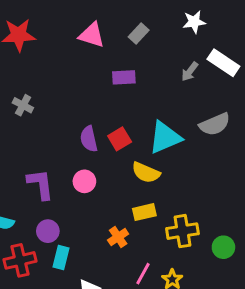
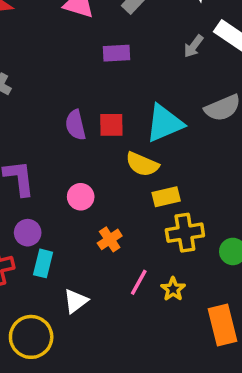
red square: (120, 139) -> (111, 125), turned 30
pink circle: (84, 181) -> (81, 197), moved
yellow rectangle: (144, 212) -> (166, 197), moved

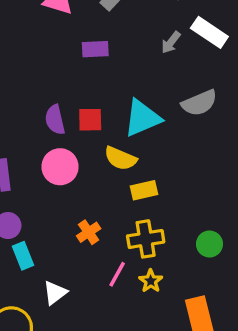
pink circle: (81, 197) -> (60, 167), moved, size x1.4
yellow cross: (185, 233) -> (146, 239), moved
cyan rectangle: (43, 263) -> (23, 256), turned -36

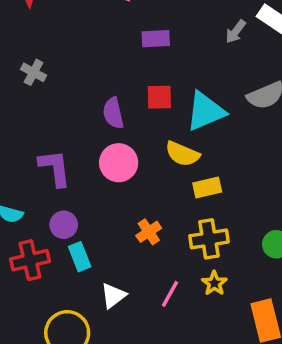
red square: (90, 120) -> (159, 97), moved
pink line: (117, 274) -> (170, 294), moved

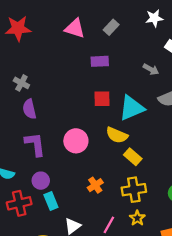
gray arrow: (236, 32) -> (151, 69), moved, turned -98
purple semicircle: (113, 113) -> (29, 109), moved
yellow rectangle: (207, 188) -> (133, 157), turned 54

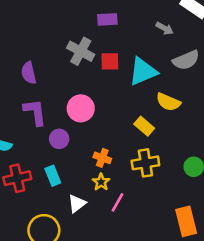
gray cross: (21, 83) -> (81, 51), moved, size x1.5
yellow semicircle: (117, 135) -> (168, 102), moved
purple circle: (41, 181) -> (59, 139), moved
orange cross: (95, 185) -> (102, 158), turned -35
yellow star: (137, 218) -> (101, 182), moved

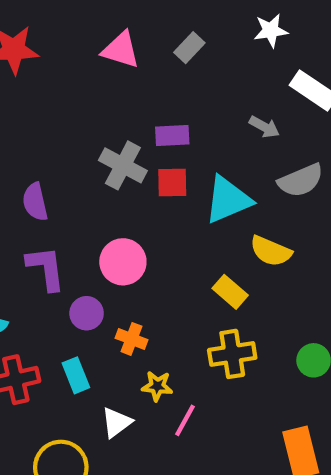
purple rectangle: (107, 19) -> (172, 135), moved
orange cross: (102, 158) -> (132, 339), moved
yellow star: (101, 182) -> (157, 386), turned -30

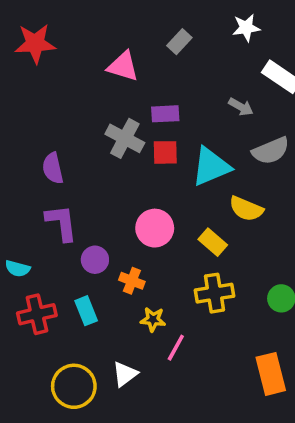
pink triangle: (121, 50) -> (123, 66), moved
pink circle: (123, 262) -> (155, 228), moved
white triangle: (117, 422) -> (125, 374), moved

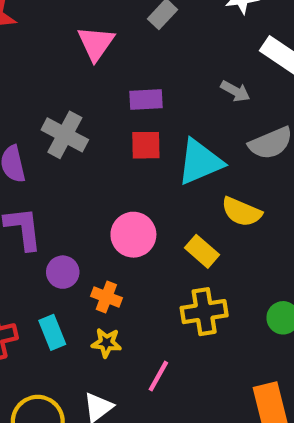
pink triangle: (123, 66) -> (96, 43), turned 48
gray cross: (125, 138) -> (65, 135), moved
yellow star: (153, 319) -> (106, 343), moved

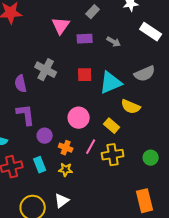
gray arrow: (235, 91) -> (114, 42), moved
purple rectangle: (146, 99) -> (85, 39), moved
pink line: (158, 376) -> (91, 147), moved

